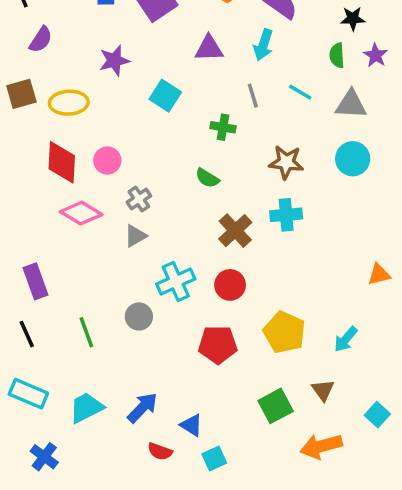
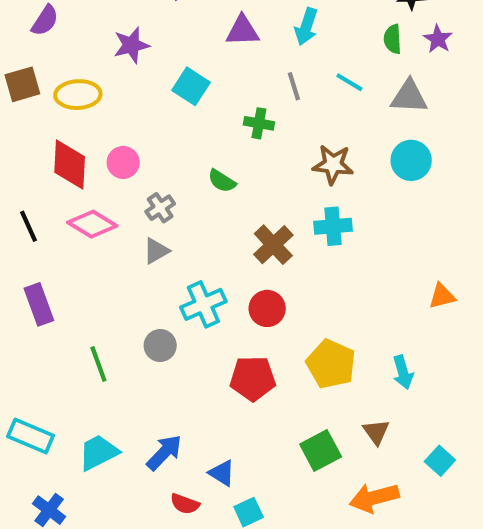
green semicircle: (207, 178) -> (222, 181), moved
black line: (27, 334) -> (29, 226), moved
cyan arrow: (346, 339) -> (403, 372), turned -56

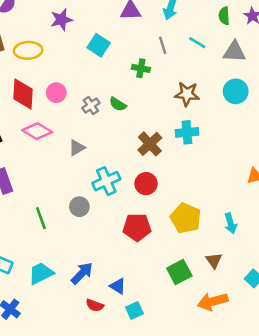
gray cross: (160, 208) -> (91, 105), moved

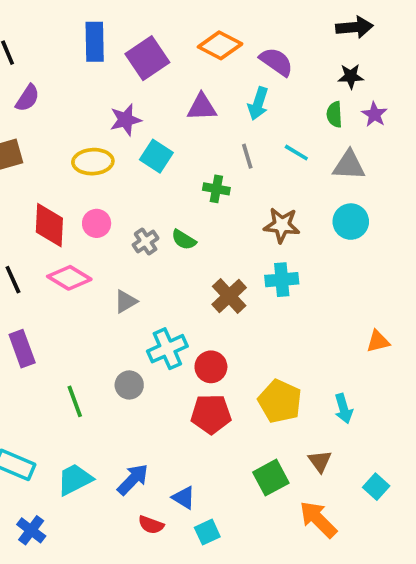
purple star: (61, 20) -> (126, 120), moved
yellow ellipse: (28, 50) -> (93, 162), moved
red circle: (146, 184) -> (211, 367), moved
orange arrow: (213, 301) -> (318, 519), turned 60

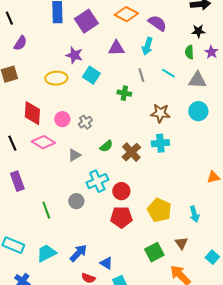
purple star: (126, 120) -> (74, 55), turned 30
pink circle: (97, 223) -> (62, 119), moved
green semicircle: (184, 240) -> (106, 146), moved, turned -72

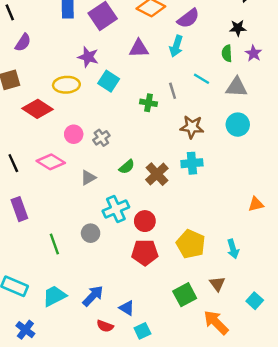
purple semicircle: (157, 23) -> (188, 18), turned 108
gray line: (141, 75) -> (173, 91), moved
red diamond: (32, 113) -> (37, 109), moved, turned -60

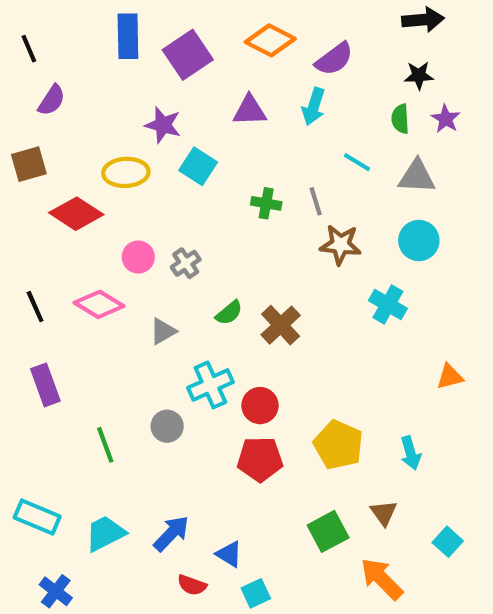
gray line: (173, 91) -> (316, 201), moved
cyan cross: (192, 163) -> (388, 304), moved, turned 35

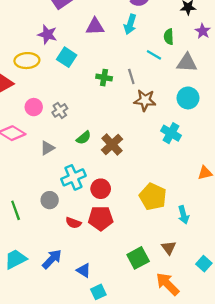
green semicircle: (400, 119) -> (169, 37), moved
yellow pentagon: (338, 445) -> (153, 197), moved
red semicircle: (192, 585) -> (73, 223), moved

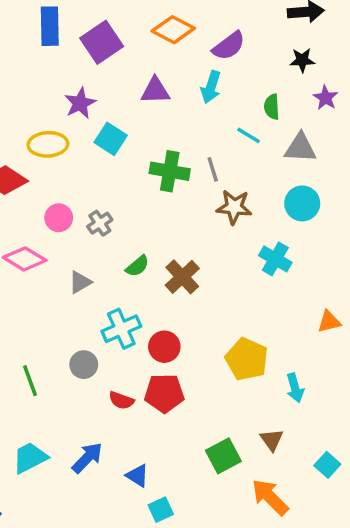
purple star: (47, 34) -> (80, 103), turned 30
green cross: (104, 78) -> (170, 171), size x1.5

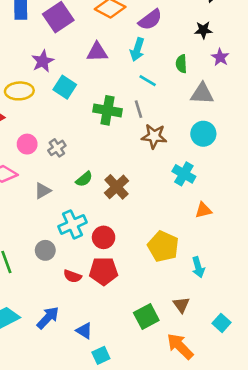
cyan line: (248, 135) -> (148, 81), moved
orange triangle: (329, 322) -> (203, 210), moved

